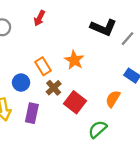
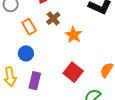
orange rectangle: (43, 66) -> (29, 27), moved
brown cross: (54, 88) -> (53, 18), moved

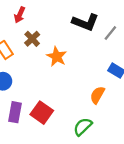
red square: (73, 72) -> (42, 113), moved

